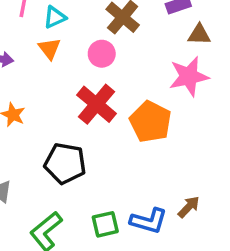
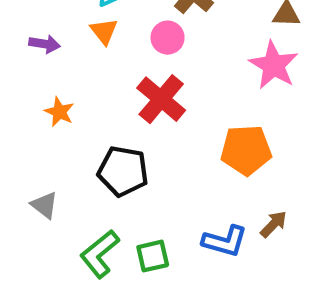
pink star: (189, 76) -> (274, 65), turned -30
orange pentagon: (150, 122) -> (246, 150), moved, turned -30
green square: (105, 224) -> (153, 256), moved

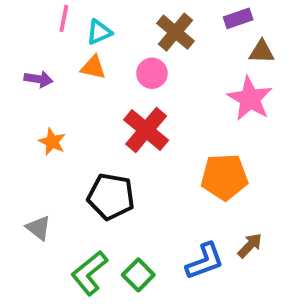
orange triangle: (104, 31) -> (93, 67), turned -40
blue L-shape: (225, 241) -> (205, 261), turned -36
green square: (153, 256) -> (138, 275), turned -32

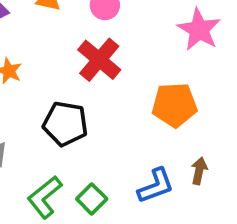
brown arrow: (250, 245) -> (199, 171), turned -32

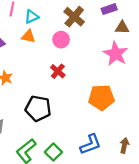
red cross: (99, 60) -> (58, 71), size x0.6
brown arrow: (199, 171) -> (124, 145), moved

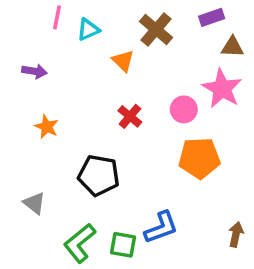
orange triangle: (28, 36) -> (123, 61), moved, turned 32
pink circle: (61, 40) -> (184, 109), moved
blue L-shape: (91, 144) -> (161, 227), moved
green square: (53, 152) -> (123, 245), turned -35

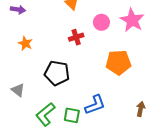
pink circle: (184, 109) -> (101, 22), moved
red cross: (130, 116) -> (76, 37), turned 32

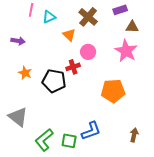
pink circle: (101, 22) -> (88, 52), moved
black pentagon: (57, 73) -> (54, 81), moved
gray triangle: (18, 90) -> (18, 117), size x1.5

